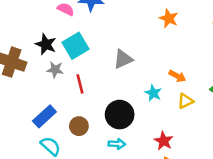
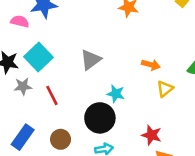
cyan star: (153, 93) -> (116, 94), moved

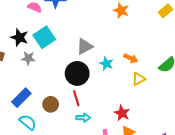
cyan star: (116, 94) -> (106, 64), moved
red line: (52, 95) -> (76, 98), moved
black circle: (100, 118) -> (77, 73), moved

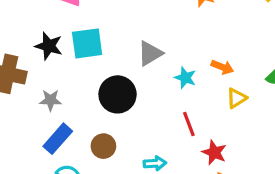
cyan square: (44, 37) -> (87, 43), turned 30
gray star: (28, 58) -> (50, 100), moved
black circle: (77, 73) -> (118, 94), moved
red line: (76, 98) -> (189, 124), moved

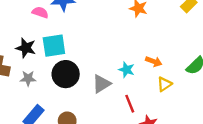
gray triangle: (150, 53) -> (101, 84), moved
black circle: (118, 94) -> (66, 74), moved
gray star: (50, 100) -> (28, 78), moved

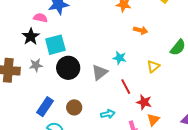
black star: (26, 48) -> (31, 37), moved, turned 30
orange arrow: (154, 61) -> (141, 30), moved
gray star: (28, 78) -> (36, 65), moved

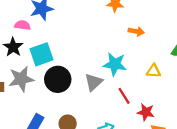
cyan star: (120, 58) -> (115, 64), size x1.5
gray star: (36, 65) -> (21, 79), size x1.6
yellow triangle: (153, 66) -> (154, 71), turned 48

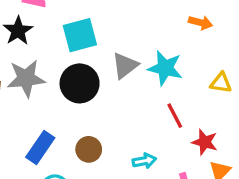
cyan square: (42, 54) -> (80, 35), moved
gray triangle: (94, 82) -> (125, 66), moved

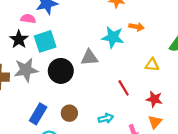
cyan square: (80, 35) -> (45, 41), moved
gray triangle: (125, 66) -> (89, 58), turned 36
cyan star: (165, 68) -> (113, 37), moved
red star: (205, 142) -> (154, 99), moved

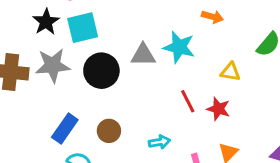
cyan star: (113, 37) -> (179, 47), moved
red star: (154, 99) -> (218, 109), moved

